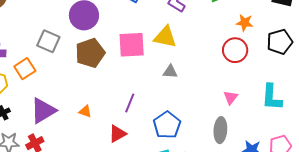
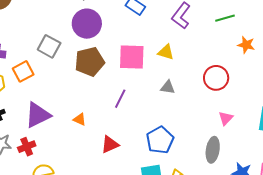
yellow triangle: (165, 37) -> (166, 52), size x0.7
red circle: (235, 50) -> (216, 78), moved
purple line: (130, 103) -> (120, 99), moved

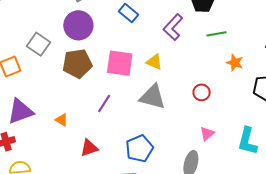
red circle: (216, 78) -> (202, 92), size x0.7
gray triangle: (168, 87) -> (152, 97), size x1.8

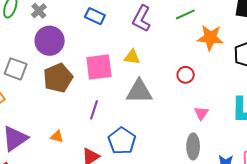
orange star: (235, 63) -> (210, 38), size x1.5
blue pentagon: (139, 149) -> (122, 141), moved

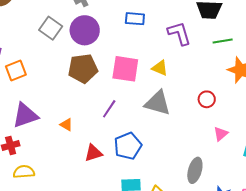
blue rectangle: (95, 16) -> (135, 19), turned -36
purple L-shape: (142, 19) -> (179, 33), turned 120
gray square: (16, 69) -> (51, 28), moved
pink triangle: (201, 113) -> (221, 134), moved

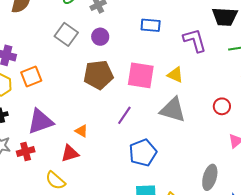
purple circle: (85, 30) -> (100, 37), size x0.6
red triangle: (93, 153) -> (70, 153), moved
yellow semicircle: (24, 172) -> (55, 180), moved, turned -135

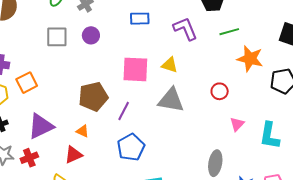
gray square: (66, 34) -> (57, 37), turned -30
brown pentagon: (98, 75) -> (93, 97), moved
blue pentagon: (143, 153) -> (131, 147), moved

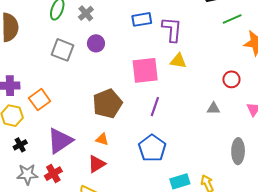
purple L-shape: (185, 29) -> (172, 29), moved, turned 36
gray square: (57, 37) -> (62, 50), turned 30
gray triangle: (171, 100) -> (213, 108), moved, size x0.5
purple line: (124, 111) -> (155, 107), moved

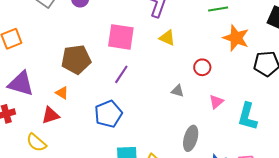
yellow triangle: (178, 61) -> (167, 38), moved
purple triangle: (60, 141) -> (21, 84), turned 36

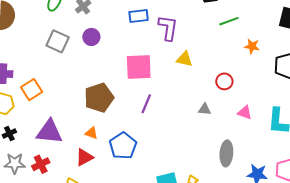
orange star: (236, 38) -> (252, 46), size x0.6
pink triangle: (216, 102) -> (245, 113), turned -49
blue pentagon: (108, 114) -> (123, 146), moved

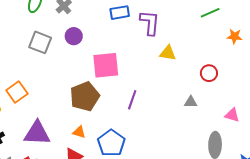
pink square: (139, 67) -> (106, 65), moved
pink triangle: (245, 113) -> (232, 115), moved

